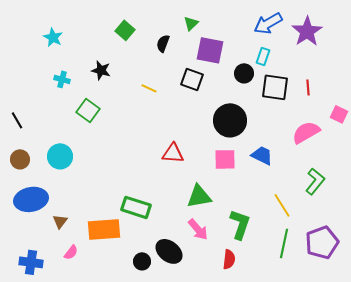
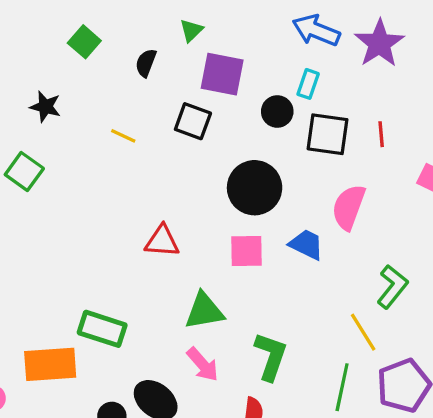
blue arrow: (268, 23) -> (316, 30), turned 52
pink semicircle: (306, 132) -> (349, 207), moved, turned -40
yellow line: (282, 205) -> (363, 332), moved

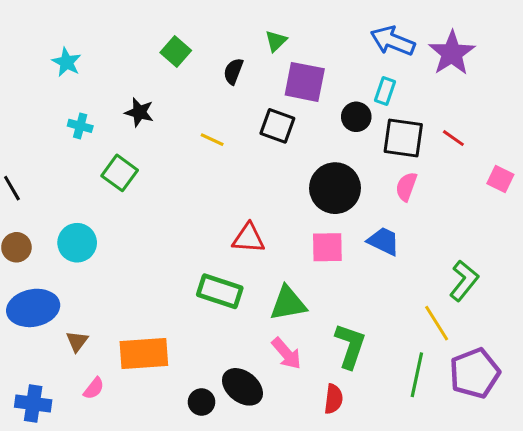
red line: (381, 134) -> (453, 138), turned -50
pink semicircle: (349, 207) -> (406, 187), moved, size x0.7
green rectangle: (102, 329) -> (220, 291), moved

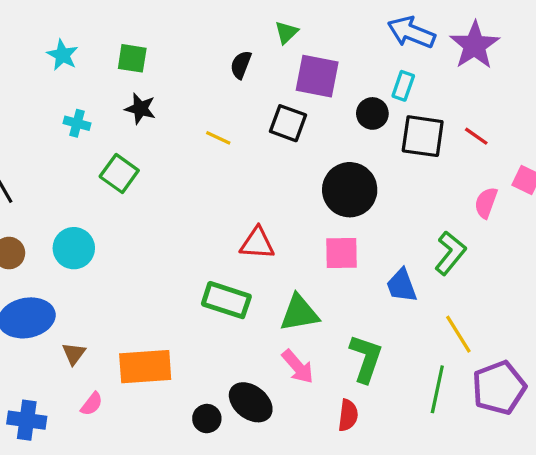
green square: (176, 52) -> (132, 58), moved, turned -32
pink semicircle: (406, 187) -> (486, 203), moved
blue trapezoid: (384, 241) -> (402, 285), moved, turned -136
green L-shape: (464, 281) -> (450, 253), moved

